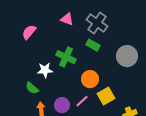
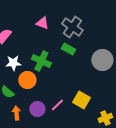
white star: (45, 70) -> (13, 63), moved
orange circle: (90, 79) -> (27, 80), moved
yellow square: (106, 96) -> (81, 100), turned -30

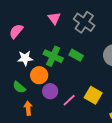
pink triangle: (42, 23) -> (54, 18), turned 32
green rectangle: (68, 49) -> (76, 55), moved
purple circle: (37, 109) -> (50, 91), moved

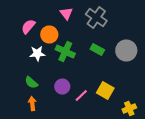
green rectangle: (76, 55) -> (97, 50), moved
orange circle: (39, 75) -> (49, 34), moved
orange arrow: (28, 108) -> (32, 104), moved

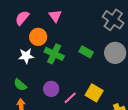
gray cross: (96, 18) -> (113, 20), moved
pink semicircle: (28, 26) -> (22, 18), moved

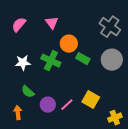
orange circle: (38, 37) -> (69, 44), moved
green semicircle: (20, 85) -> (28, 92), moved
purple circle: (51, 89) -> (48, 105), moved

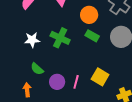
orange circle: (69, 44) -> (89, 15), moved
pink line: (67, 105) -> (76, 82), turned -32

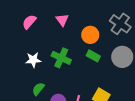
green semicircle: (37, 69) -> (38, 89), turned 88

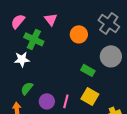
green rectangle: (93, 56) -> (88, 70), moved
green cross: (61, 58) -> (34, 39), moved

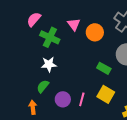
pink triangle: (51, 19) -> (74, 24), moved
white star: (22, 59) -> (49, 64), moved

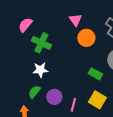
pink triangle: (74, 24) -> (75, 20), moved
purple circle: (63, 99) -> (54, 97), moved

